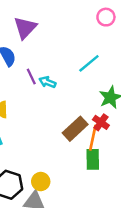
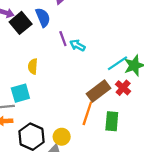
cyan line: (89, 63) -> (117, 63), moved
orange line: (93, 138) -> (87, 113), moved

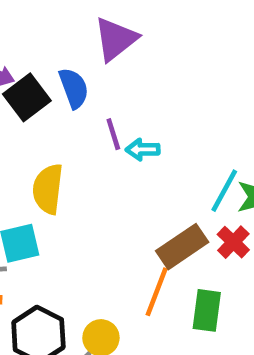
cyan arrow: (77, 45) -> (143, 149), turned -32
cyan line: (117, 63) -> (224, 191), turned -30
yellow semicircle: (33, 66) -> (48, 189), size x1.5

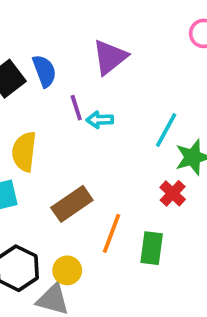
purple triangle: (116, 39) -> (110, 57), moved
cyan line: (224, 191) -> (166, 130), moved
brown rectangle: (182, 247) -> (72, 204), moved

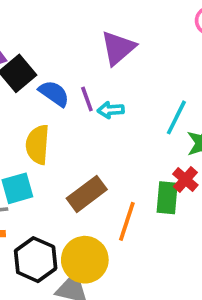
blue semicircle: (44, 71) -> (54, 93), moved, turned -32
green rectangle: (152, 248) -> (167, 198), moved
yellow circle: (67, 270) -> (85, 260), size x1.6

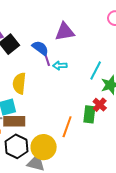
purple triangle: (118, 48) -> (65, 32), turned 30
blue semicircle: (54, 93) -> (40, 48), moved
brown rectangle: (87, 194) -> (14, 121), moved, turned 35

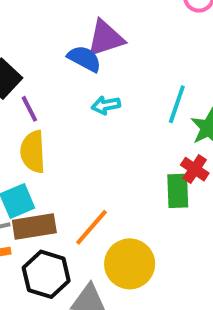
blue semicircle: (40, 48) -> (84, 59), moved
purple line: (47, 59) -> (29, 109), moved
orange line: (67, 127) -> (92, 227), moved, turned 30
yellow circle: (44, 147) -> (130, 264), moved

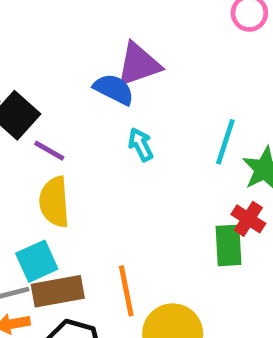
cyan arrow: (106, 105) -> (141, 145), turned 76
purple line: (29, 109) -> (49, 151), turned -32
orange line: (92, 227) -> (126, 291), turned -51

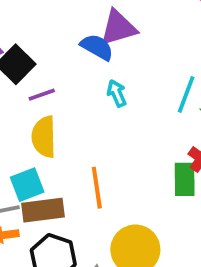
purple line: (49, 151) -> (42, 95), turned -52
orange line: (126, 291) -> (97, 188), moved

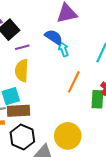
blue semicircle: (97, 47) -> (54, 37), moved
orange line: (97, 188) -> (74, 82), moved, turned 30

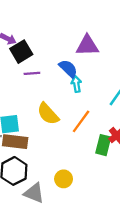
yellow semicircle: (22, 70) -> (48, 114), moved, turned -55
yellow circle: (68, 136) -> (64, 179), size x0.6

